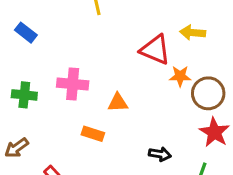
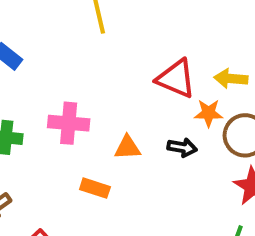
yellow arrow: (193, 33) -> (231, 79), moved
black arrow: (160, 154) -> (182, 148), moved

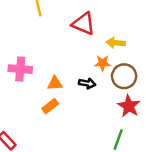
red triangle: (176, 79) -> (84, 24), moved
orange rectangle: (95, 188) -> (50, 106), moved, turned -56

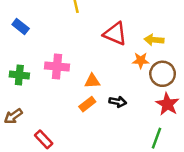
red triangle: (84, 24) -> (115, 34), moved
black arrow: (87, 83) -> (118, 102), moved

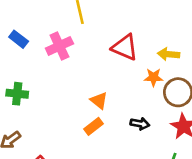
pink cross: (57, 67) -> (59, 46), moved, turned -30
orange triangle: (92, 81) -> (99, 100), turned 42
black arrow: (118, 102) -> (140, 124), moved

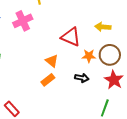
red triangle: (125, 47) -> (71, 37), moved
orange star: (153, 77) -> (89, 56), moved

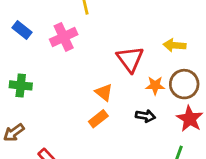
red triangle: (71, 37) -> (130, 59), turned 30

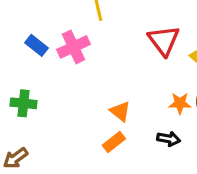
blue rectangle: (22, 30) -> (36, 45), moved
red triangle: (130, 59) -> (164, 40), moved

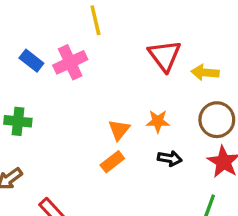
orange star: (180, 103) -> (158, 121), moved
orange triangle: (120, 111) -> (119, 130), turned 30

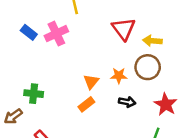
brown circle: (217, 120) -> (148, 67), moved
green cross: (18, 121) -> (34, 94), moved

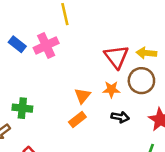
red triangle: (124, 29) -> (116, 57), moved

